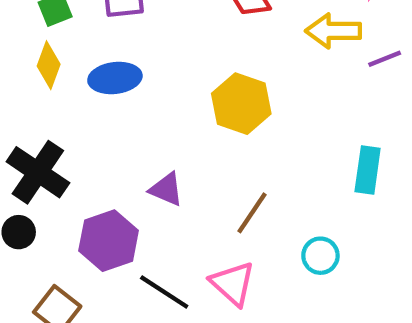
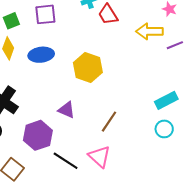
yellow hexagon: (241, 104) -> (88, 67), moved
cyan rectangle: (368, 170) -> (166, 100), turned 55
cyan circle: (320, 256) -> (164, 129), moved

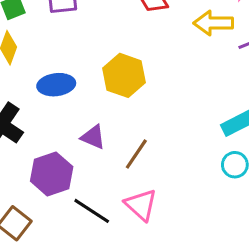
blue ellipse: (41, 55) -> (56, 85), moved
brown line: (109, 122) -> (136, 154), moved

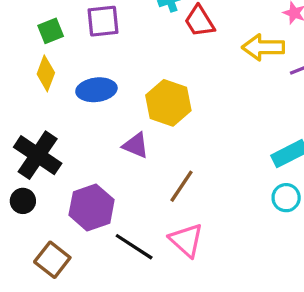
blue ellipse: (56, 85) -> (96, 90), moved
purple triangle: (93, 137) -> (136, 145), moved

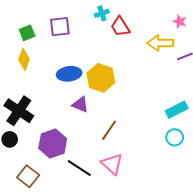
blue ellipse: (96, 90) -> (69, 74), moved

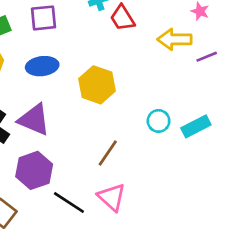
blue ellipse: (69, 74) -> (42, 66), moved
purple triangle: (80, 105) -> (34, 120), moved, size x1.5
cyan circle: (175, 137) -> (159, 121), moved

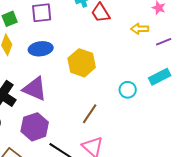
yellow arrow: (175, 39) -> (140, 29), size x0.7
cyan rectangle: (196, 126) -> (160, 77), moved

